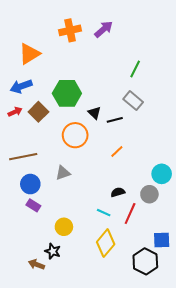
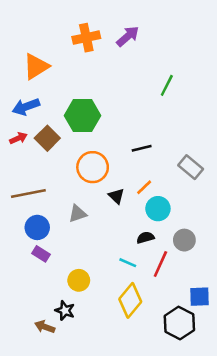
gray rectangle: (133, 101) -> (191, 167), moved
black triangle: (94, 113) -> (116, 196), moved
cyan circle: (162, 174) -> (158, 209), moved

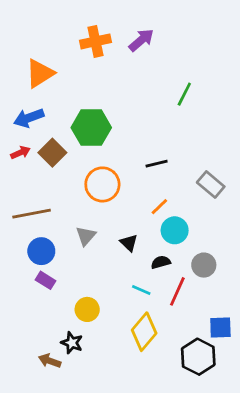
black triangle: (116, 196) -> (129, 243), moved
gray triangle: (77, 214) -> (86, 236), turned -30

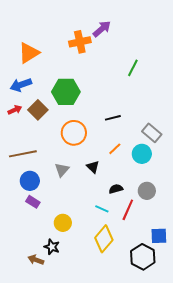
orange cross: (95, 41) -> (80, 42), moved
cyan circle: (175, 230) -> (142, 154), moved
black triangle: (129, 243) -> (93, 167), moved

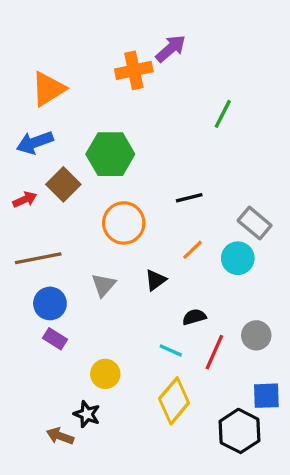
red arrow: (15, 110) -> (25, 199), moved
black triangle: (93, 167) -> (156, 280), turned 40
gray circle: (147, 191) -> (256, 335), moved

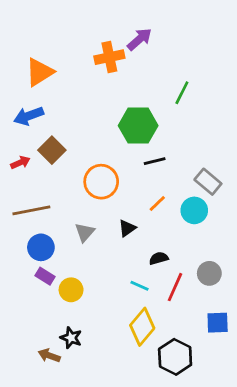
green hexagon: (110, 154) -> (138, 126), moved
yellow circle: (105, 374) -> (71, 290), moved
black hexagon: (239, 431) -> (175, 357), moved

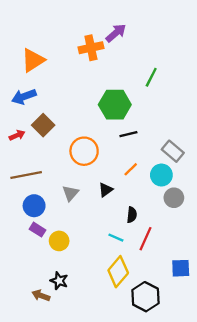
black semicircle: (159, 258) -> (132, 215), turned 112
gray circle: (209, 273) -> (174, 198), moved

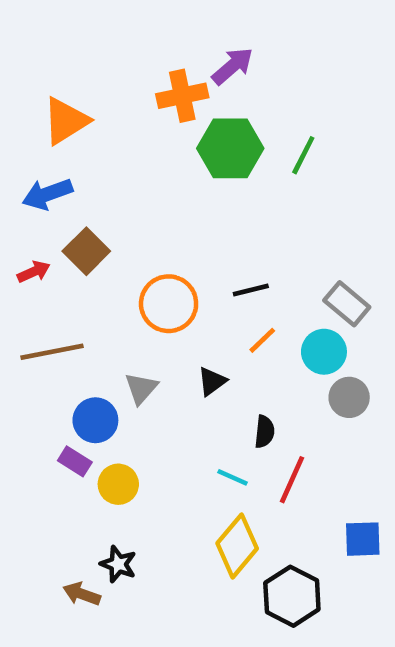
green hexagon: (115, 105) -> (230, 148), moved
black line: (128, 134) -> (251, 290), moved
blue circle: (34, 206) -> (95, 420), moved

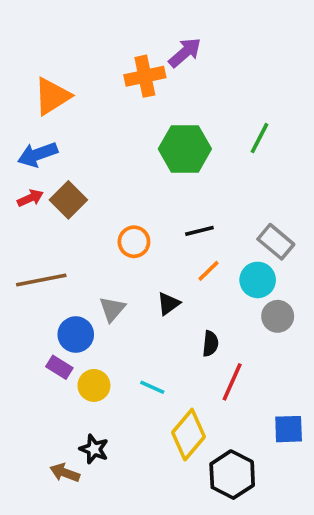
green hexagon: (230, 148) -> (185, 149), moved
green line: (303, 155) -> (259, 138), moved
red arrow: (34, 272) -> (30, 198), moved
orange circle: (169, 304) -> (134, 242), size x0.7
cyan line: (233, 477) -> (152, 387), moved

